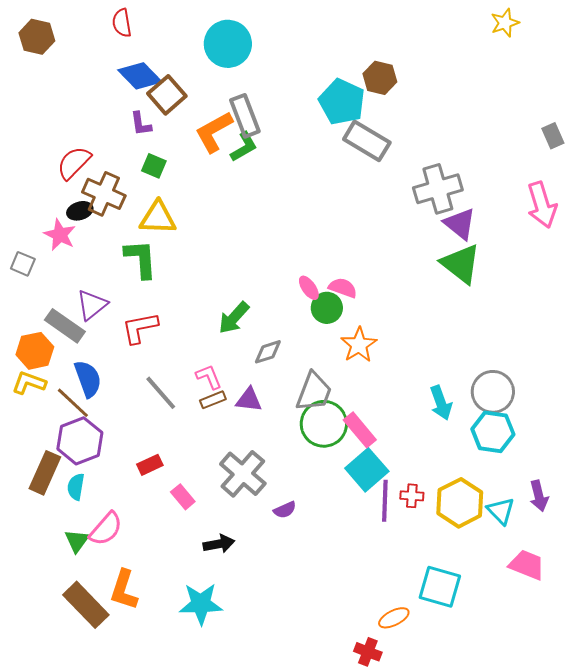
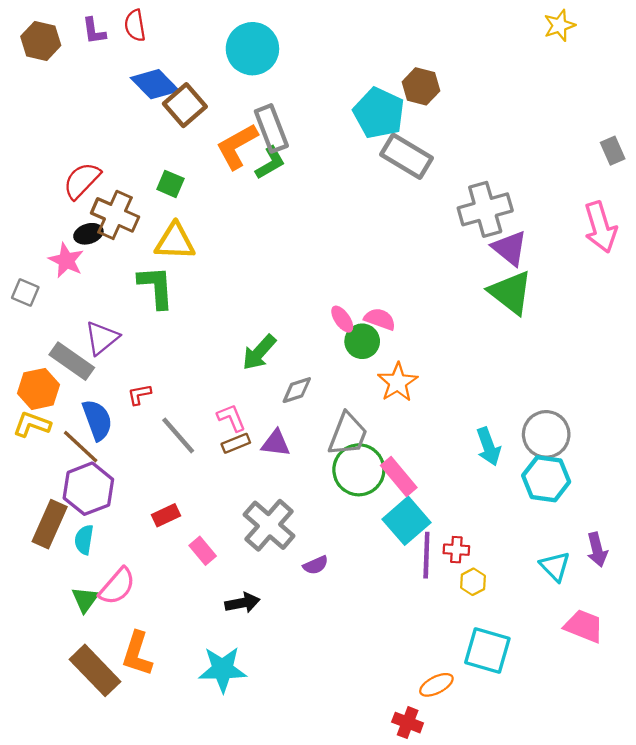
purple L-shape: (141, 124) -> (94, 31), moved
red L-shape: (140, 328) -> (139, 394), moved, size x0.6
yellow hexagon: (460, 503) -> (473, 582), moved, size x0.5

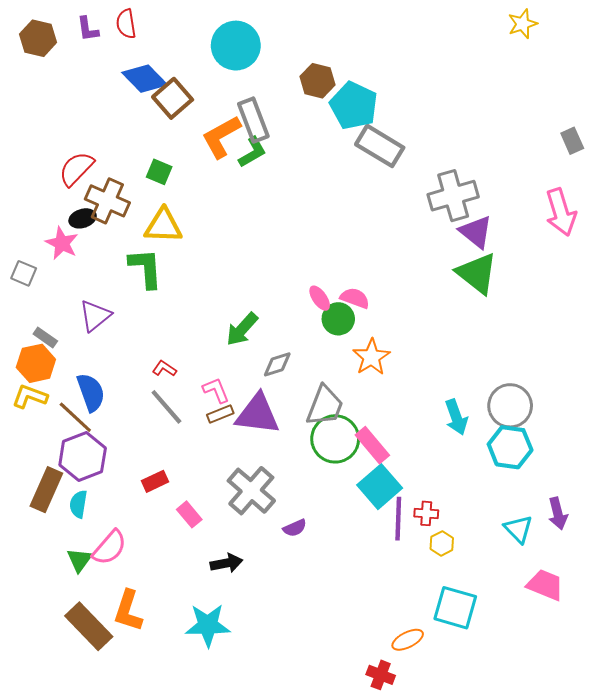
brown hexagon: (421, 86) -> (318, 81), moved
gray rectangle: (72, 361) -> (45, 337), moved, size x0.6
red L-shape: (139, 394) -> (164, 369), moved, turned 45
purple triangle: (276, 443) -> (258, 414), size x1.6

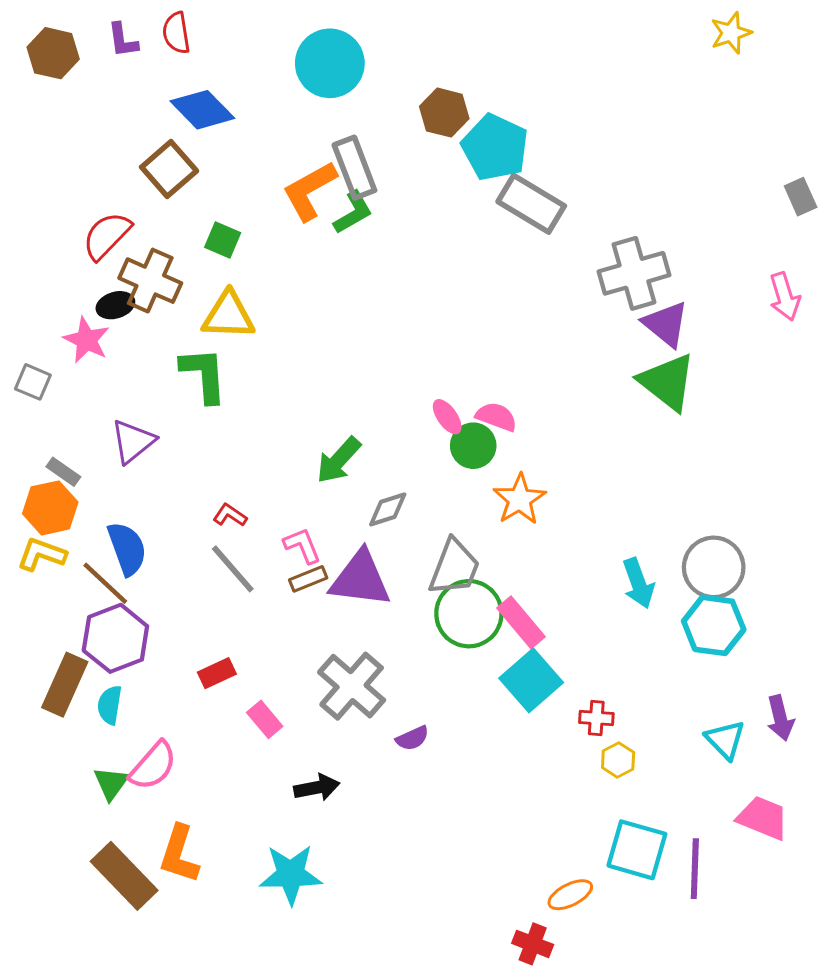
brown square: (173, 98) -> (169, 169), moved
pink arrow: (561, 212) -> (785, 296), size x0.7
purple line: (398, 519) -> (695, 869), moved

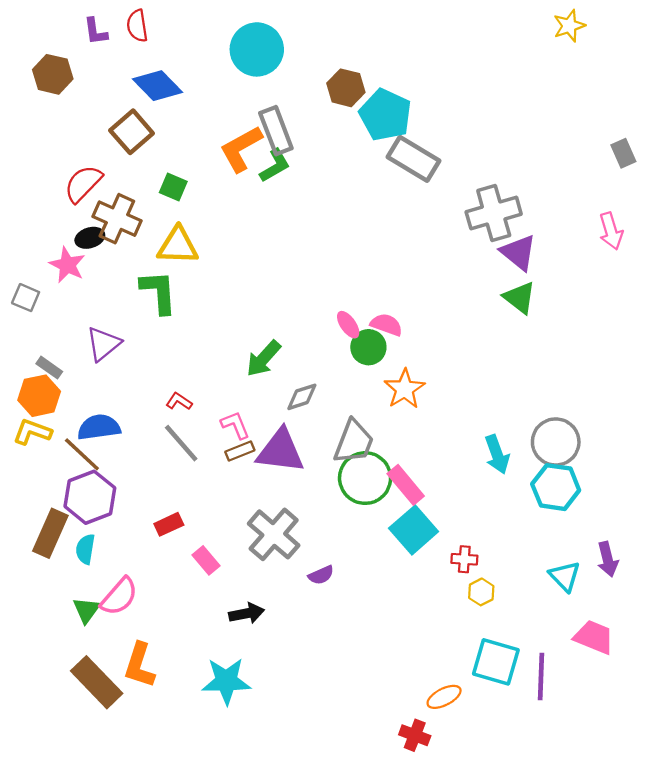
brown hexagon: (53, 53) -> (53, 74), moved
green triangle: (667, 382) -> (520, 298), size x0.7
blue semicircle: (127, 549) -> (99, 427), turned -78

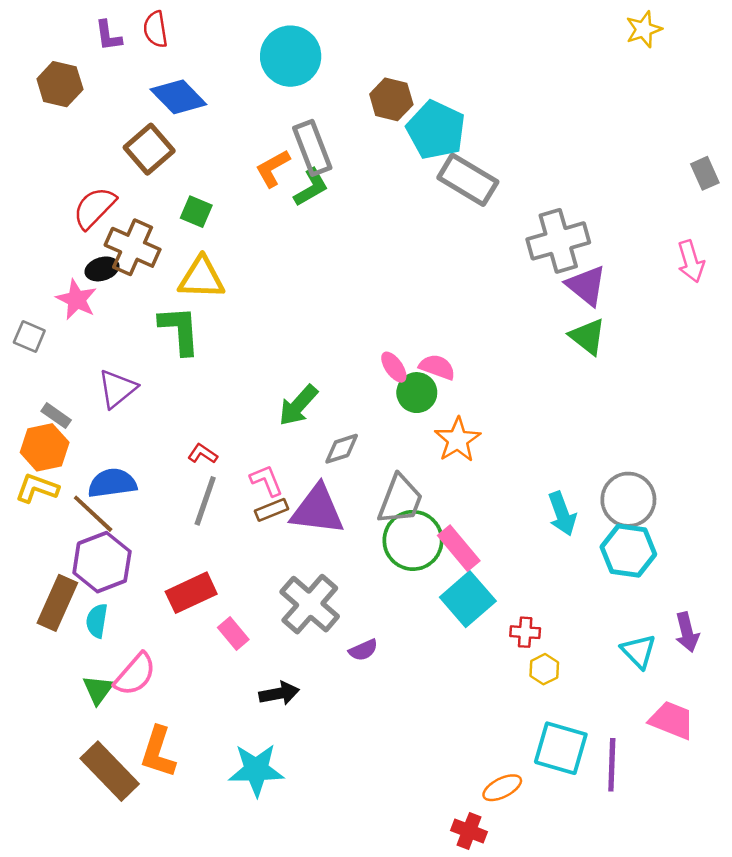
orange L-shape: (241, 149) -> (273, 168), size x0.7
gray line: (181, 443) -> (205, 501), turned 60
red rectangle: (169, 524) -> (191, 593), size x1.5

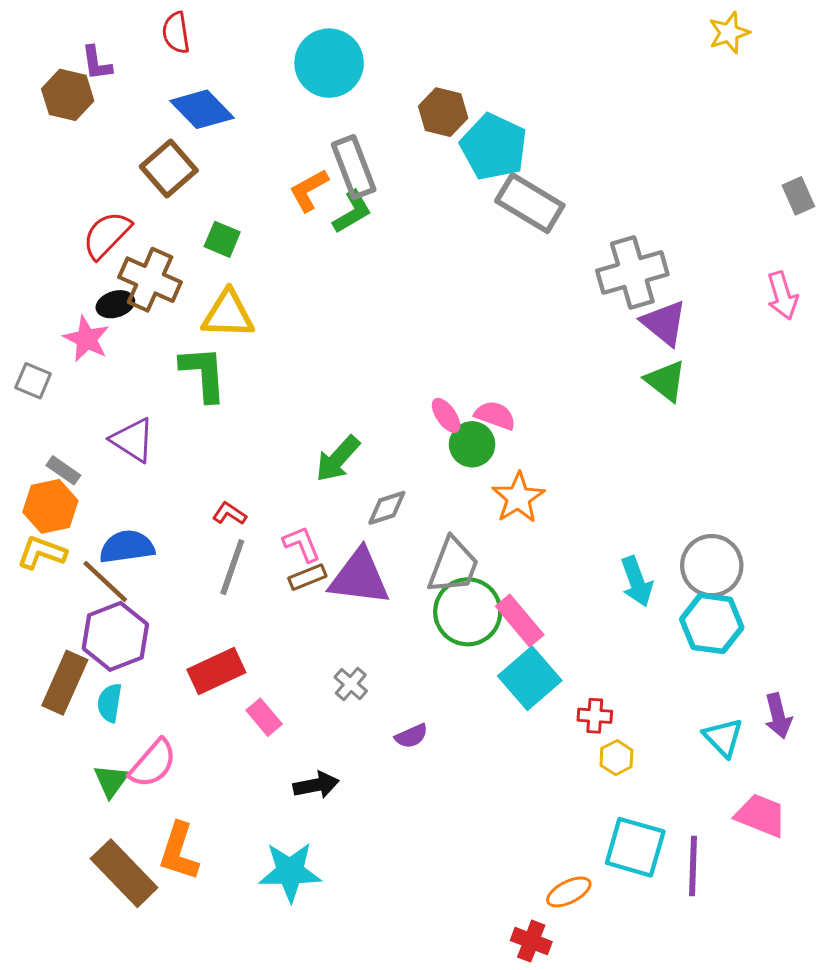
purple L-shape: (108, 36) -> (97, 63), moved
purple triangle: (117, 389) -> (133, 440), turned -48
gray cross: (310, 604) -> (351, 684), size x0.5

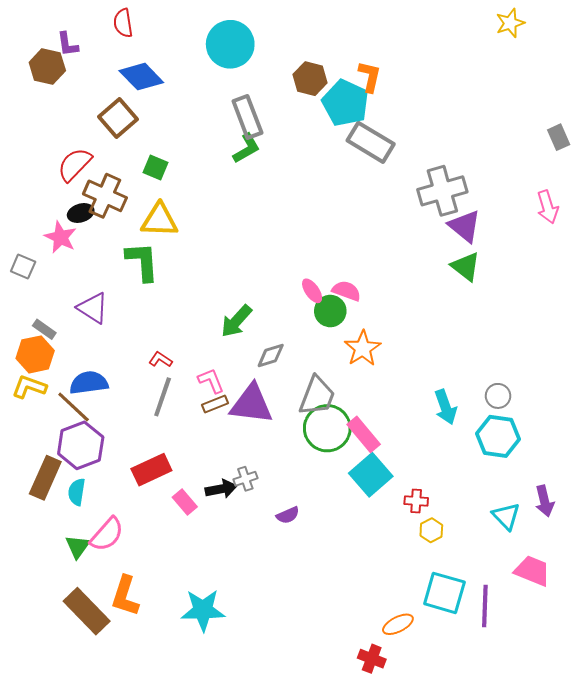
orange L-shape: (309, 190) -> (370, 77), moved, turned 132
gray circle: (712, 566) -> (498, 396), size x0.6
gray cross: (351, 684) -> (245, 479), turned 30
black arrow: (316, 785) -> (221, 489), moved

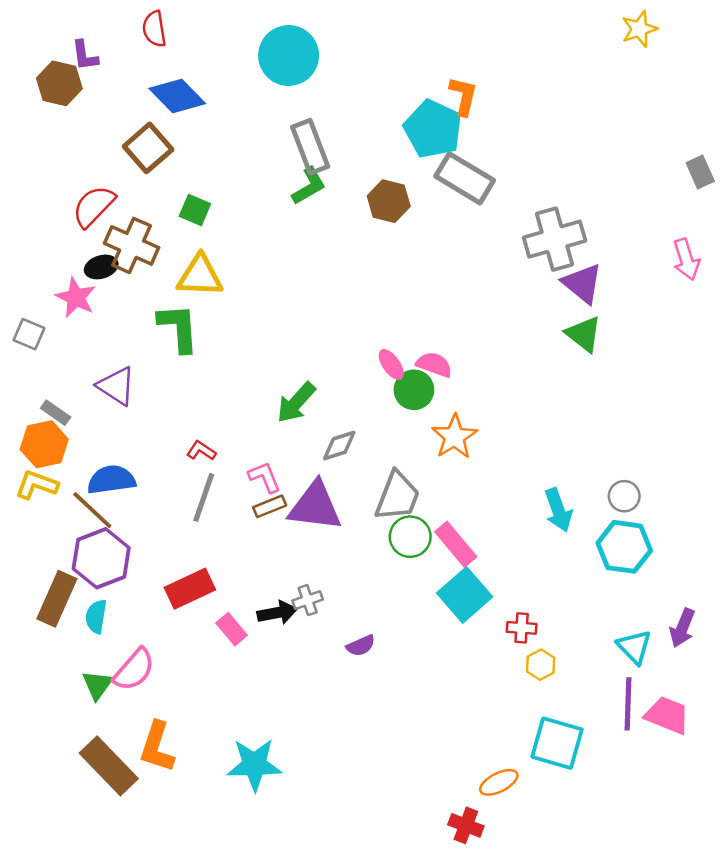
brown hexagon: (310, 79) -> (389, 201), moved
green circle: (327, 428) -> (410, 537), size x0.7
purple arrow: (544, 501) -> (682, 628), turned 36
purple line: (485, 606) -> (628, 704), moved

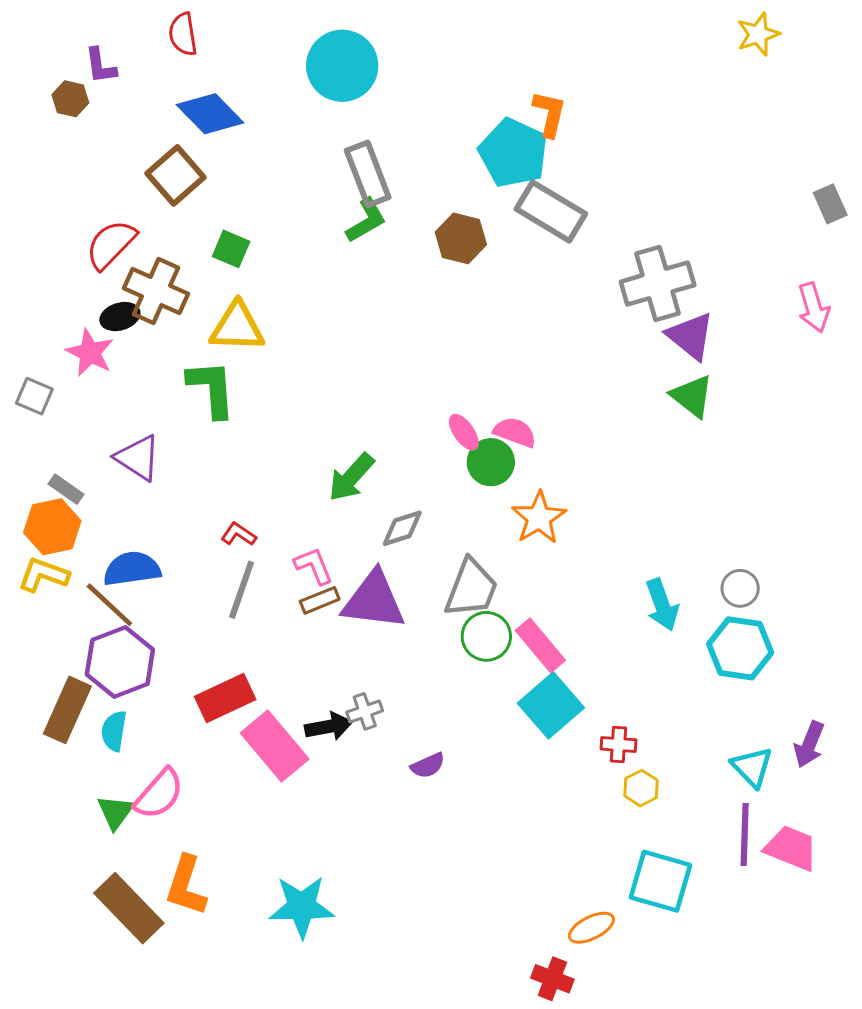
brown hexagon: (59, 83) -> (70, 99), size x0.7
pink rectangle: (232, 629) -> (275, 746), size x1.8

